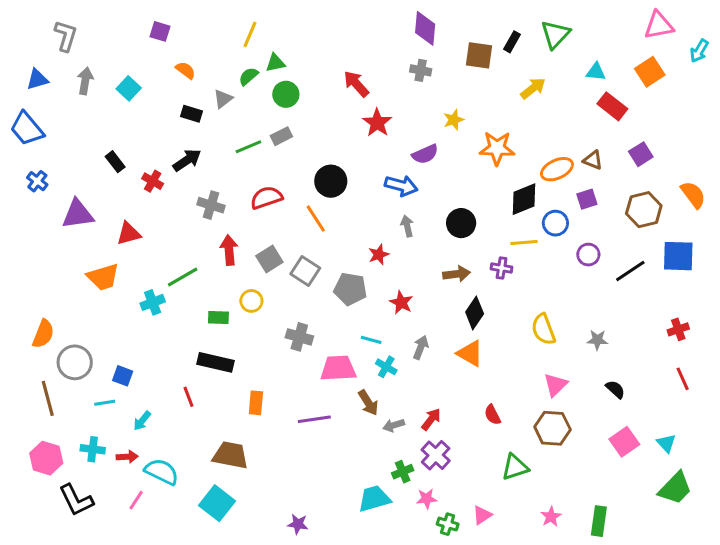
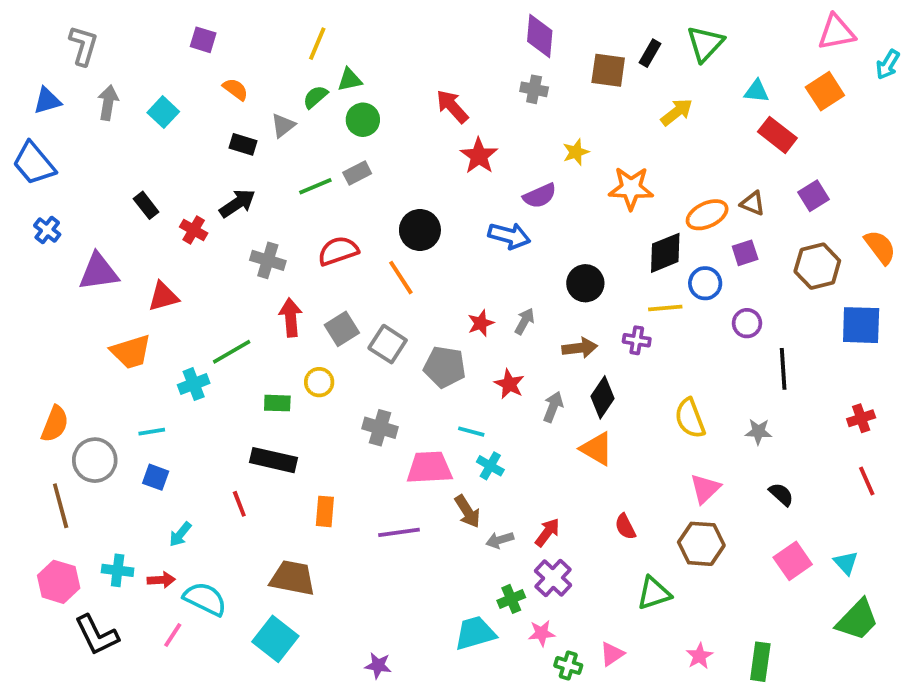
gray arrow: (407, 226) -> (525, 321), moved, turned 42
black line: (630, 271) -> (783, 369), moved, turned -60
gray arrow: (421, 347) -> (553, 407), moved
cyan line: (105, 403) -> (152, 432), moved

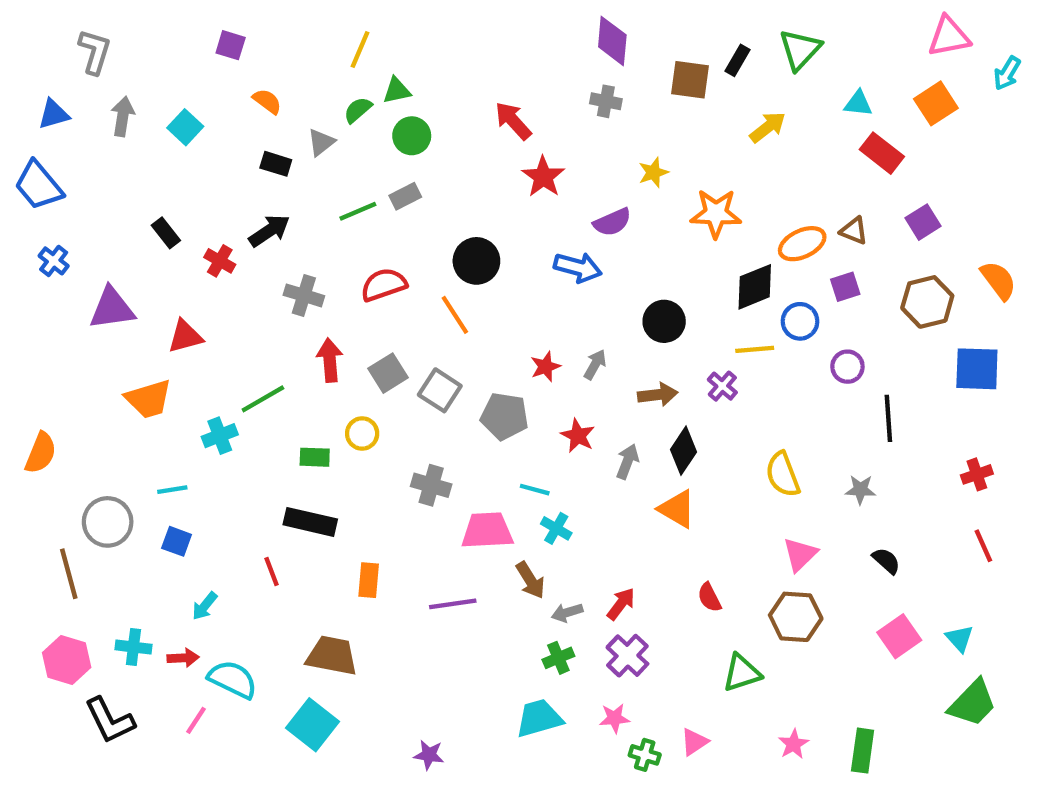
purple cross: (637, 340) -> (722, 386), turned 32
orange semicircle: (55, 424) -> (41, 453), moved
green cross: (511, 599) -> (558, 658), moved

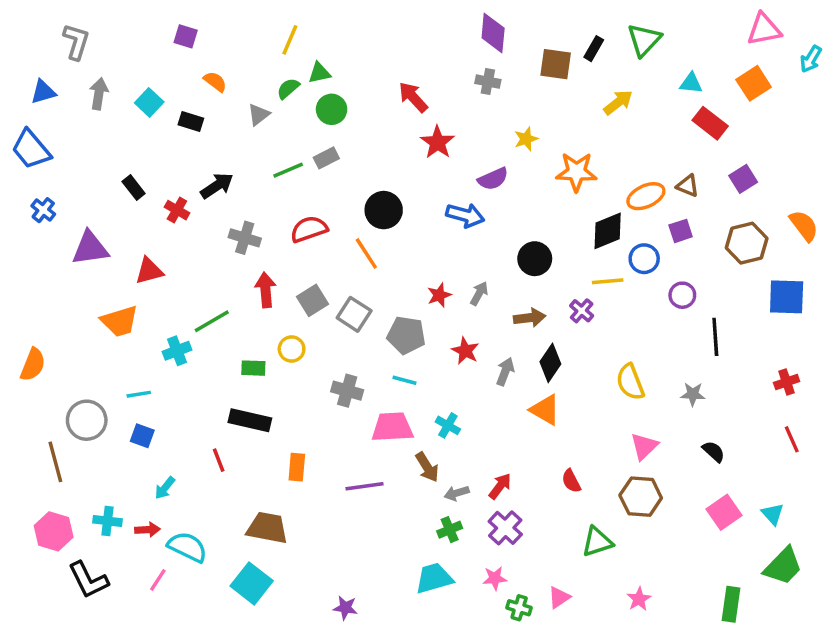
black rectangle: (276, 164) -> (191, 121), moved
cyan line: (535, 490) -> (404, 380), moved
green rectangle: (863, 751) -> (731, 604), moved

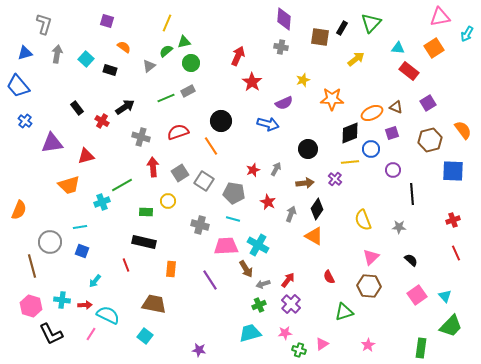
red arrow: (413, 97) -> (238, 56), turned 66
cyan cross: (448, 425) -> (258, 245), size x1.5
purple line: (365, 486) -> (210, 280), turned 65
cyan square: (252, 583) -> (145, 336), size x0.7

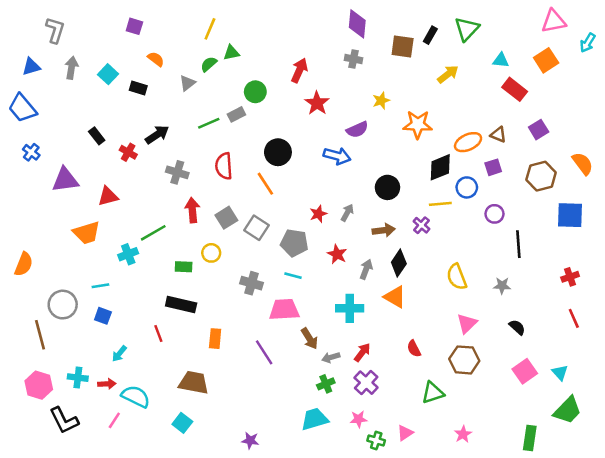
green circle: (191, 63) -> (255, 92), moved
red semicircle: (178, 132) -> (224, 166), turned -75
cyan cross: (258, 245) -> (350, 308), moved, turned -30

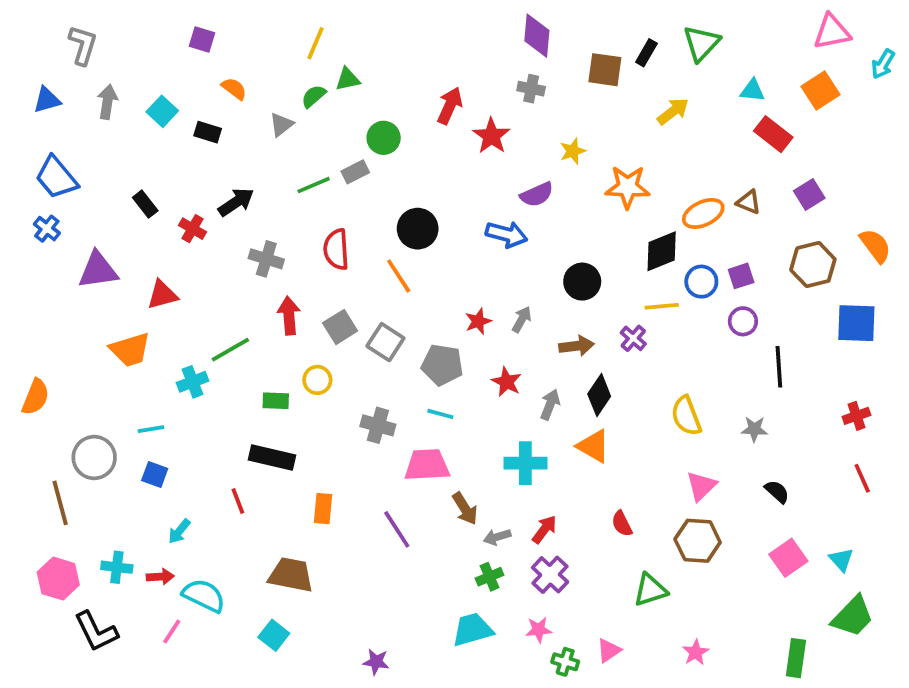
red star: (317, 103) -> (491, 136), moved
blue trapezoid: (22, 108) -> (56, 178), moved
purple square: (493, 167) -> (741, 276), moved

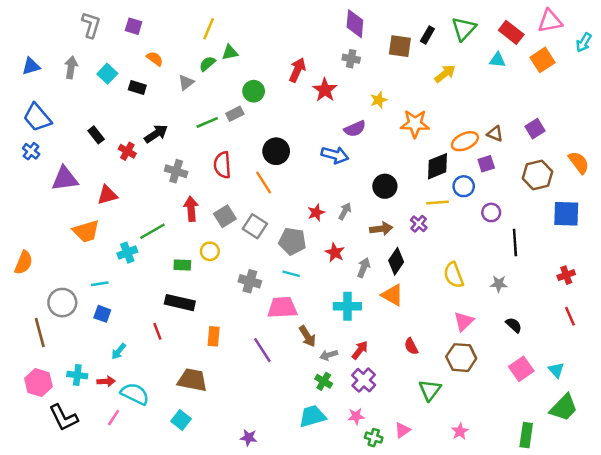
gray L-shape: (83, 45) -> (91, 25), moved
red rectangle: (773, 134) -> (511, 32), moved
purple square: (741, 276) -> (486, 164), moved
green cross: (489, 577) -> (324, 381), turned -36
green triangle: (650, 590) -> (430, 390), turned -35

